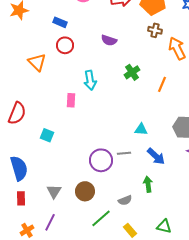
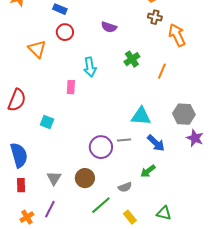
cyan triangle: (141, 129) -> (141, 116), size x1.5
green arrow: (148, 184) -> (148, 171), turned -119

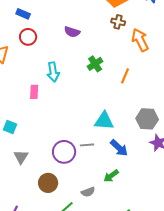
gray triangle: (54, 178) -> (21, 157), moved

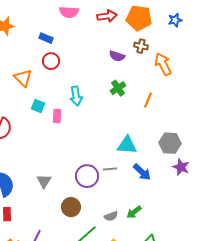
purple semicircle: (72, 32) -> (117, 56), moved
cyan square: (10, 127) -> (38, 106), moved
green arrow: (111, 176) -> (134, 212), moved

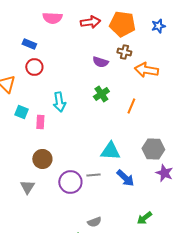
orange arrow: (163, 64) -> (146, 70), turned -55
brown circle: (71, 207) -> (42, 159), moved
green arrow: (134, 212) -> (144, 218), moved

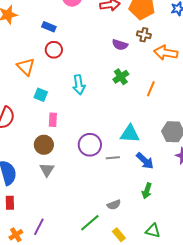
pink rectangle: (40, 122) -> (53, 120), moved
brown circle: (42, 159) -> (44, 145), moved
purple circle: (70, 182) -> (90, 145), moved
green arrow: (144, 218) -> (147, 191), moved, turned -35

